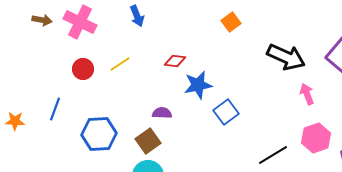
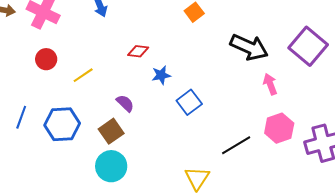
yellow line: (120, 64) -> (83, 75), moved
blue star: (198, 85) -> (161, 75), size x0.7
blue line: (55, 109) -> (21, 117), moved
purple semicircle: (162, 113) -> (125, 103), turned 42

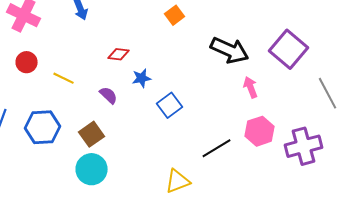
yellow line: (83, 75) -> (64, 78), turned 60
purple semicircle: (125, 103) -> (108, 95), moved
yellow triangle: (197, 178) -> (178, 181), turned 36

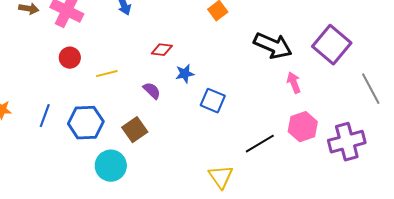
yellow line: (64, 78) -> (107, 74), turned -40
blue square: (170, 105) -> (213, 101), turned -30
cyan circle: (92, 169) -> (111, 166), moved
yellow triangle: (178, 181) -> (221, 177), turned -44

